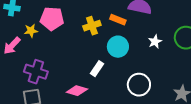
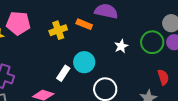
cyan circle: (118, 47) -> (84, 62), moved

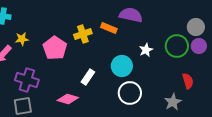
pink pentagon: (18, 23) -> (55, 48), moved, turned 30
cyan circle: (84, 62) -> (122, 66), moved

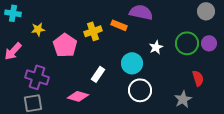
gray circle: (196, 27) -> (206, 11), moved
yellow star: (22, 39) -> (38, 29), moved

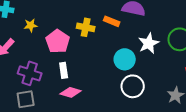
yellow cross: (93, 31) -> (86, 27), turned 30
white star: (156, 47) -> (149, 43), size x1.5
white rectangle: (98, 74) -> (64, 70), moved, turned -42

